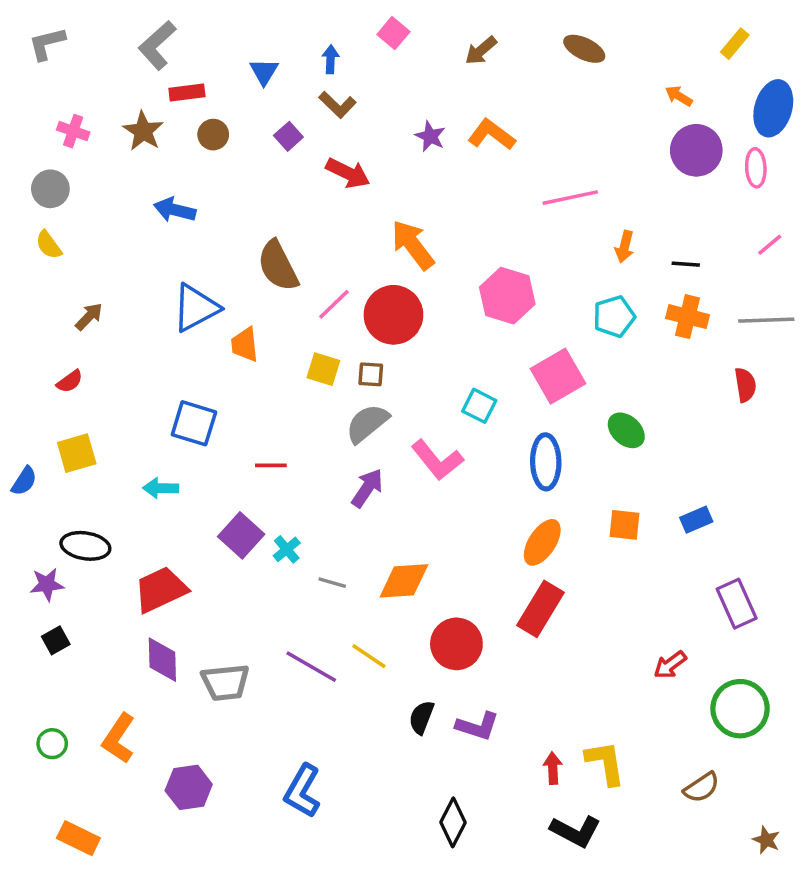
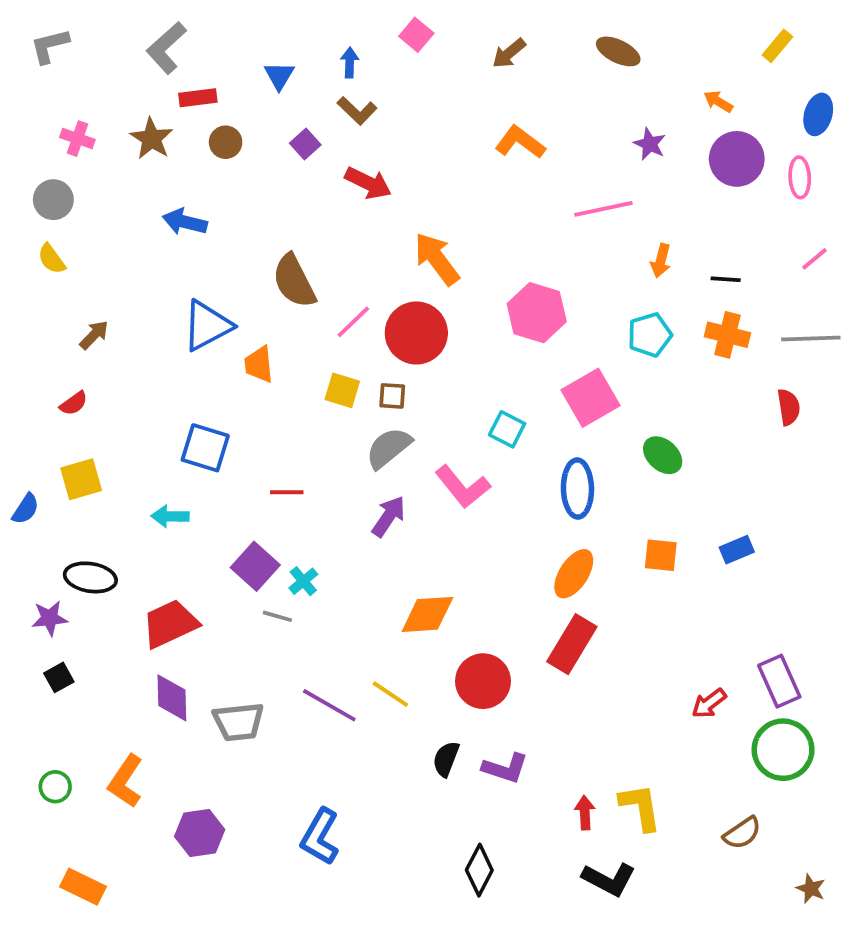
blue ellipse: (773, 108) -> (818, 114), size x0.7
purple star: (430, 136) -> (650, 144), moved
gray line: (332, 583) -> (277, 616), moved
purple rectangle: (737, 604) -> (779, 681), moved

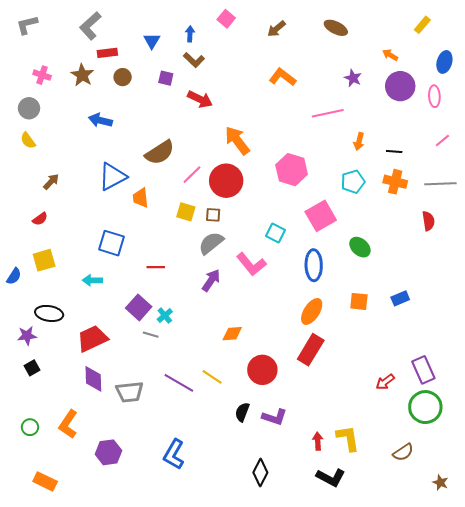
purple square: (305, 144) -> (166, 78), turned -35
brown semicircle: (294, 281) -> (160, 153), turned -96
orange diamond: (427, 614) -> (232, 334), size x0.7

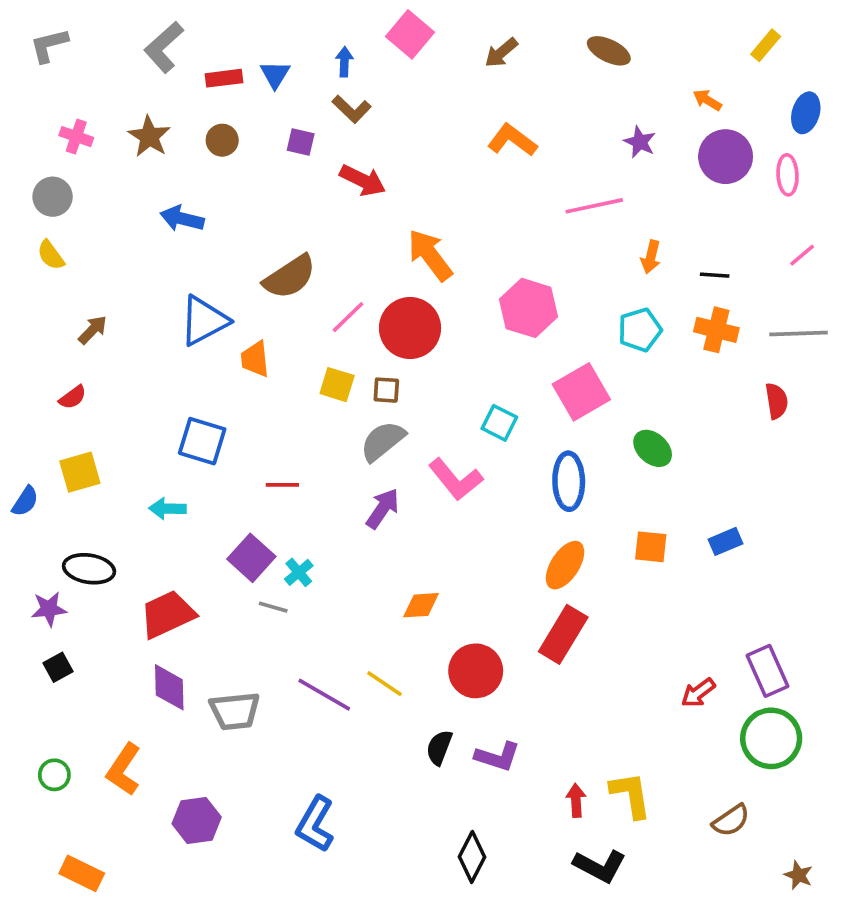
pink square: (226, 19) -> (410, 34), size x1.4
red rectangle: (107, 53) -> (224, 78), moved

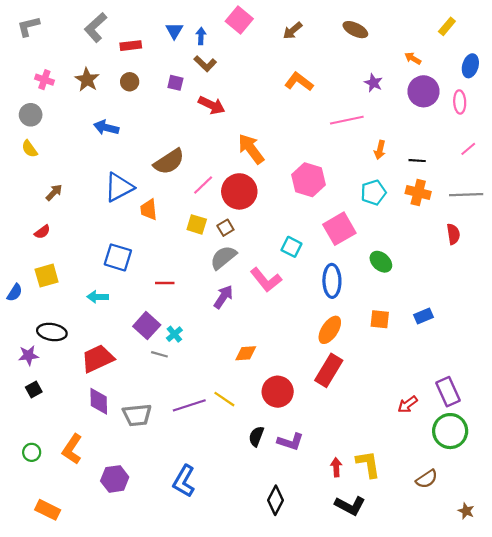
blue triangle: (275, 75) -> (174, 31), moved
brown square: (386, 390) -> (225, 228), turned -35
purple line: (324, 695) -> (189, 405), turned -48

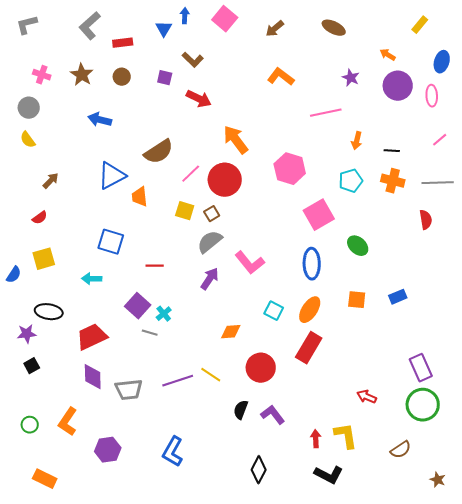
blue arrow: (201, 36) -> (185, 16), moved
cyan square: (291, 247) -> (274, 311), moved
red arrow: (408, 404) -> (367, 397), moved, turned 60
purple L-shape: (290, 442) -> (273, 415), turned -145

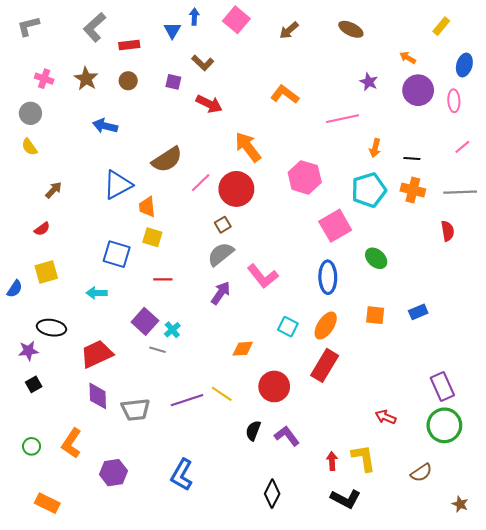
orange L-shape: (281, 77) -> (285, 94), moved
cyan pentagon: (351, 181) -> (369, 190), size x1.4
yellow square: (185, 211) -> (152, 237), moved

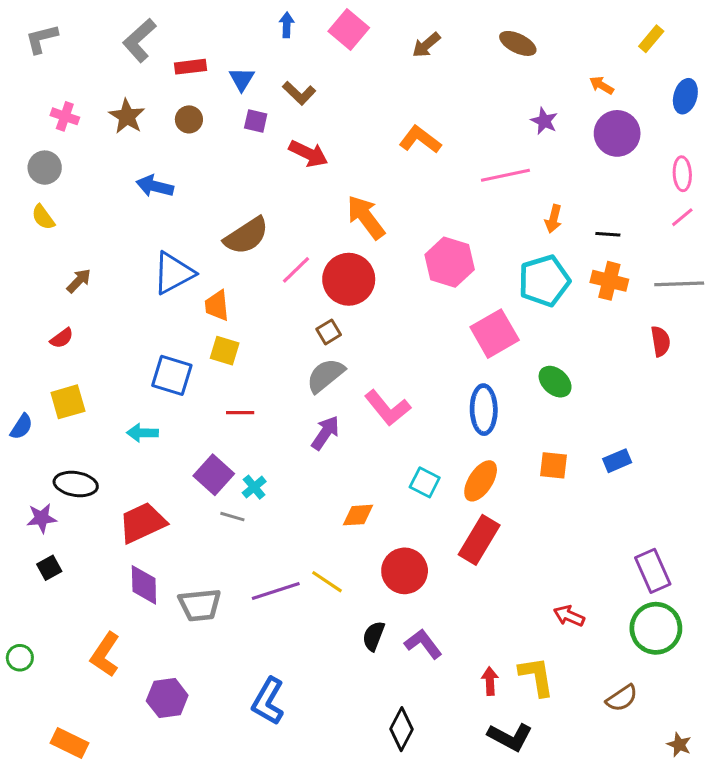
blue triangle: (172, 30) -> (242, 79), moved
pink ellipse: (454, 101) -> (682, 174), moved
green circle: (32, 446) -> (20, 658), moved

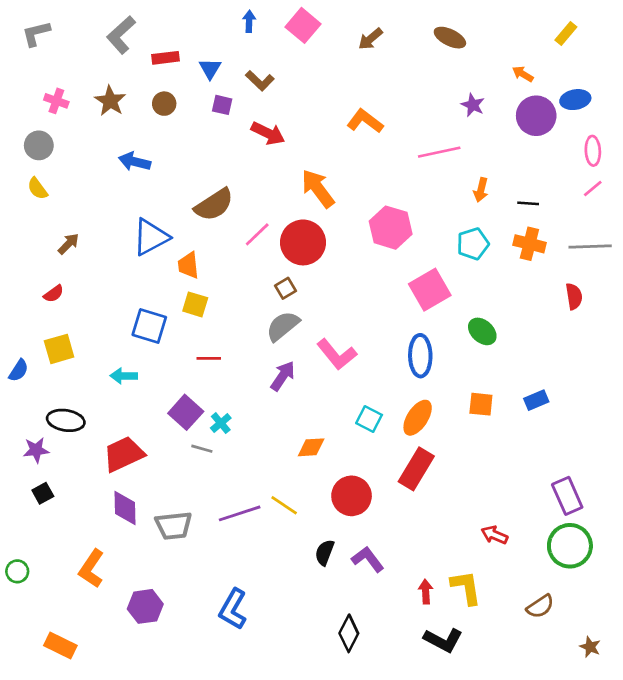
blue ellipse: (685, 96) -> (575, 100), moved, turned 64
cyan pentagon: (544, 281) -> (473, 244), size x0.7

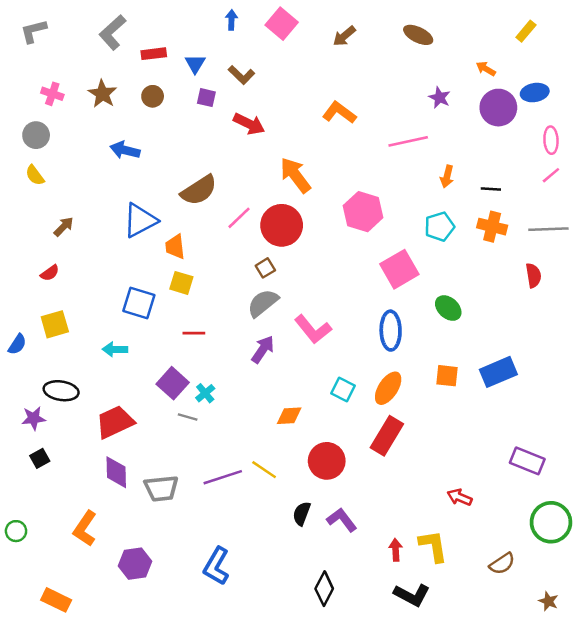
blue rectangle: (536, 400) -> (498, 372), size x1.6
purple rectangle: (567, 496) -> (527, 461), turned -44
green circle: (570, 546) -> (551, 522), moved

